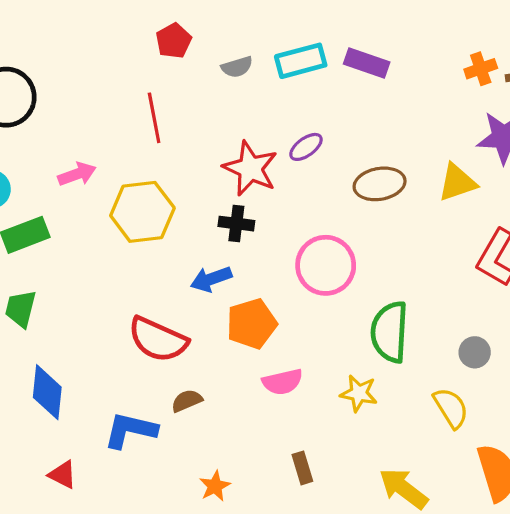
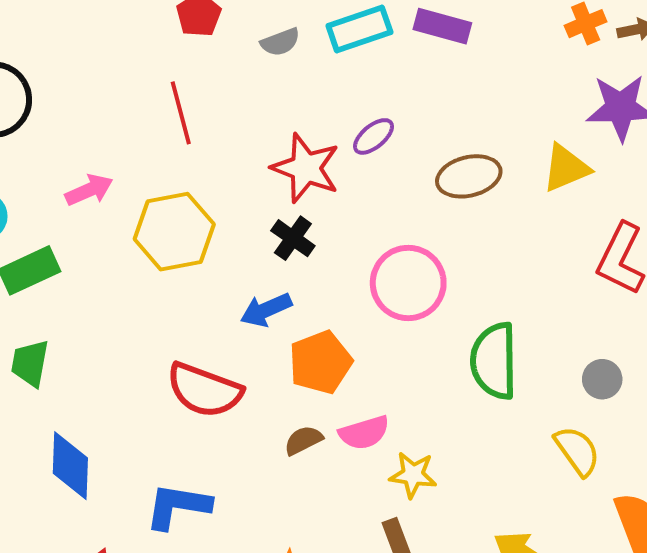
black cross: (236, 224) -> (293, 238), turned 32
yellow star: (359, 393) -> (413, 475), moved
brown semicircle: (187, 401) -> (303, 440), moved

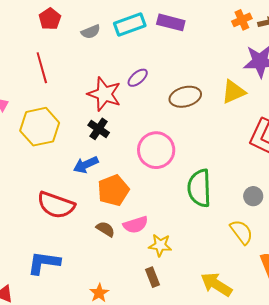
brown semicircle: (303, 440) -> (105, 229), turned 60

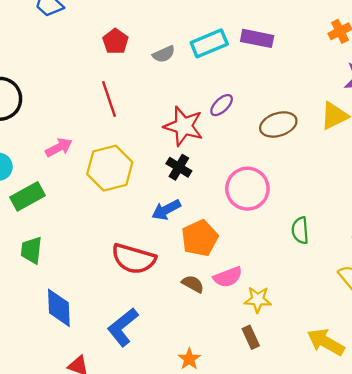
green semicircle: (199, 188) -> (300, 230), size x0.6
blue L-shape: (44, 263) -> (123, 327), turned -44

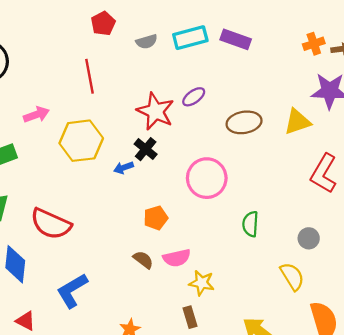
blue arrow: (166, 210) -> (124, 168), moved, size x0.7
orange pentagon: (200, 238) -> (156, 218), size x0.7
red semicircle: (134, 259) -> (51, 224), moved

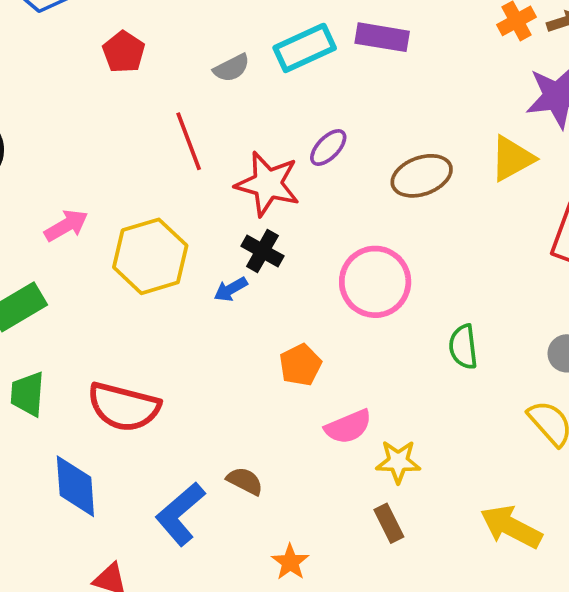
red pentagon: (103, 23) -> (124, 52), moved
red line: (90, 76) -> (189, 141), moved
brown semicircle: (143, 260) -> (245, 481), moved

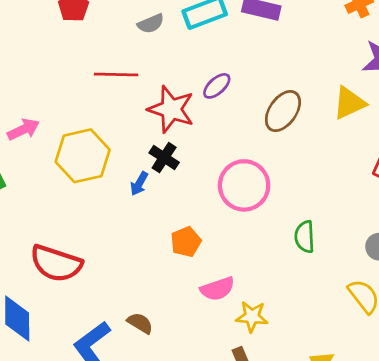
red line: (189, 141) -> (116, 75), turned -72
brown ellipse: (422, 176) -> (283, 111), turned -39
blue arrow: (231, 289) -> (139, 184), turned -35

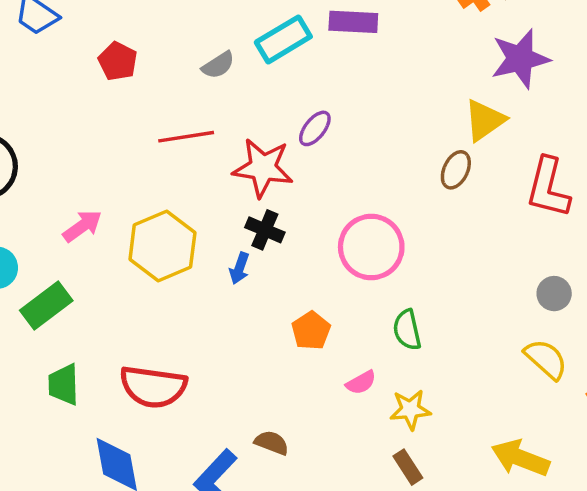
brown ellipse: (283, 111) -> (456, 170), moved, size x0.7
green semicircle: (305, 237) -> (407, 330), moved
pink semicircle: (217, 289) -> (361, 383), size x0.7

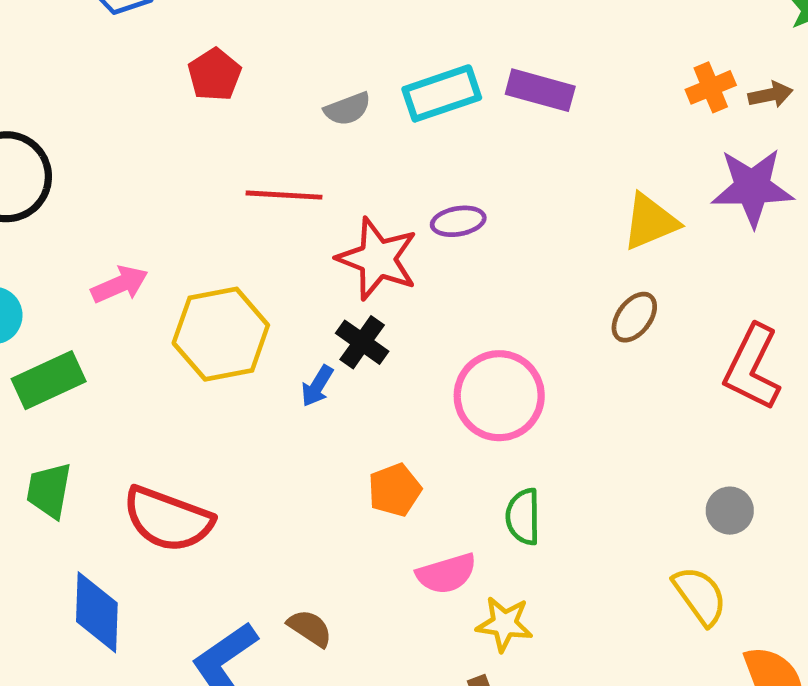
yellow triangle: (485, 120) -> (650, 222), moved
purple ellipse: (315, 128) -> (458, 221), turned 30
pink semicircle: (361, 383) -> (446, 574), size x1.4

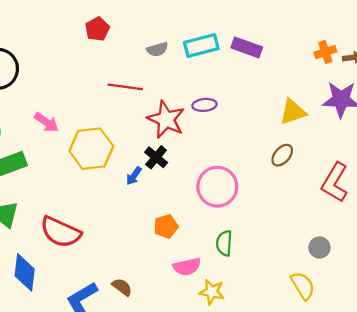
pink arrow: (120, 284) -> (46, 122), turned 55

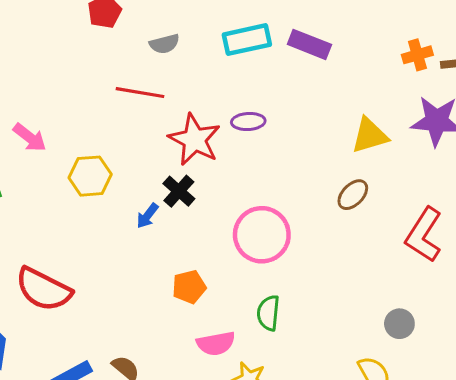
gray semicircle: (157, 49) -> (164, 44), moved
yellow hexagon: (91, 149) -> (90, 176), size x0.7

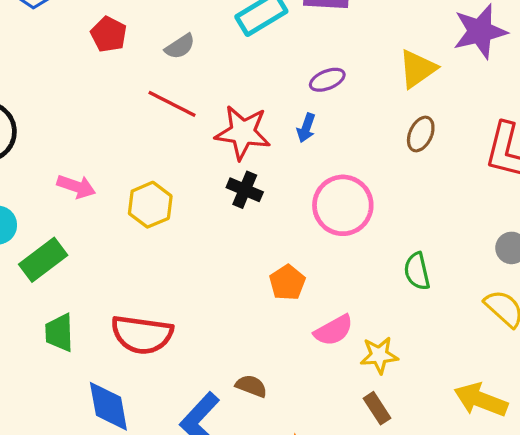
red line: (140, 93) -> (172, 104), turned 36
purple ellipse: (248, 122) -> (327, 80), moved
blue arrow: (147, 216) -> (306, 128), moved
green semicircle: (268, 313) -> (417, 271), moved

